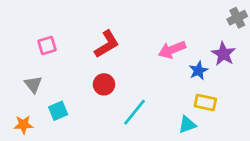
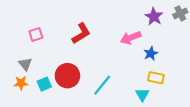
purple star: (223, 54) -> (154, 17), moved
red circle: (104, 84) -> (67, 76), moved, size x1.5
orange star: (23, 125) -> (21, 83), moved
cyan triangle: (187, 125) -> (142, 95), turned -40

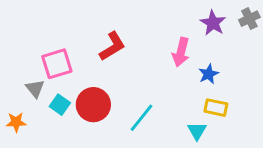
pink square: (36, 35) -> (57, 64), moved, size x1.5
pink arrow: (131, 38) -> (181, 52), turned -54
orange star: (21, 83) -> (16, 122), moved
cyan square: (44, 84) -> (60, 105), moved, turned -32

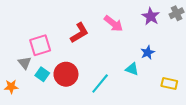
pink arrow: (181, 52) -> (114, 24), moved, turned -66
yellow rectangle: (216, 108) -> (169, 83), moved
cyan triangle: (197, 131) -> (132, 69), moved, turned -40

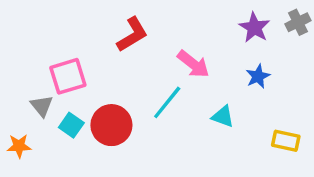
pink arrow: (114, 24) -> (193, 64), moved
red L-shape: (79, 33) -> (132, 34), moved
blue star: (148, 52) -> (258, 76), moved
cyan line: (100, 83) -> (167, 102), moved

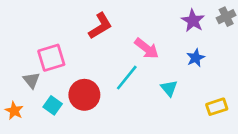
cyan triangle: (223, 116) -> (169, 88), turned 30
cyan square: (71, 125) -> (53, 105), moved
yellow rectangle: (286, 141) -> (217, 107), turned -30
orange star: (19, 146) -> (14, 111), turned 30

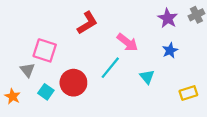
pink square: (51, 58) -> (45, 50), turned 35

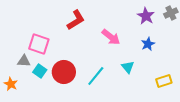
cyan line: (110, 68) -> (96, 76), moved
gray triangle: (27, 70) -> (24, 61), turned -48
cyan square: (46, 92) -> (40, 71), moved

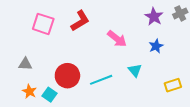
pink square: (39, 44) -> (43, 24), moved
cyan square: (40, 71) -> (50, 95), moved
cyan line: (96, 76) -> (101, 80), turned 30
orange star: (11, 84) -> (29, 91), moved

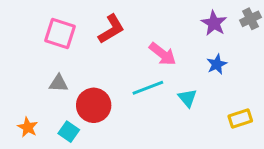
gray triangle: (25, 64) -> (58, 83), moved
cyan line: (101, 80) -> (148, 88), moved
orange star: (29, 91) -> (28, 127), moved

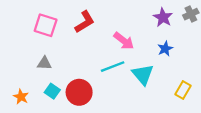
cyan triangle: (187, 98) -> (143, 74), size x1.5
red circle: (94, 105) -> (79, 92), moved
yellow rectangle: (240, 118) -> (183, 90), turned -42
cyan square: (69, 132) -> (52, 91), moved

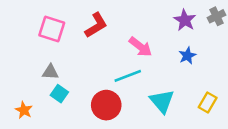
cyan triangle: (143, 74) -> (162, 101), moved
cyan square: (52, 91) -> (59, 94), moved
red circle: (79, 92) -> (106, 105), moved

